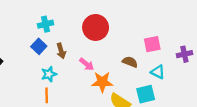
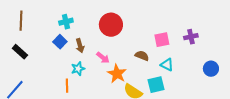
purple cross: (184, 54) -> (191, 37), moved
cyan star: (49, 74) -> (78, 69), moved
orange star: (102, 82) -> (117, 74), turned 30

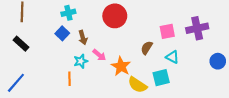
purple cross: (191, 37) -> (197, 28), size x1.5
brown semicircle: (142, 56) -> (147, 48), turned -80
pink arrow: (103, 58) -> (99, 55), moved

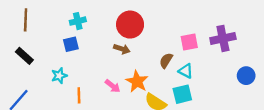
blue square: (62, 33) -> (71, 44), turned 32
brown arrow: (83, 38) -> (122, 49), moved, turned -56
pink arrow: (99, 55) -> (113, 86), moved
cyan triangle: (172, 57) -> (186, 71), moved
cyan star: (81, 61) -> (59, 76), moved

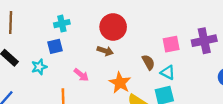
brown semicircle: (166, 61) -> (148, 62), turned 119
cyan star: (59, 76) -> (39, 67), moved
pink arrow: (113, 86) -> (81, 75), moved

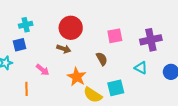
pink square: (171, 44) -> (115, 36), moved
cyan triangle: (168, 73) -> (141, 68), moved

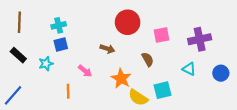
cyan cross: (26, 25) -> (59, 25), moved
red circle: (71, 28) -> (128, 22), moved

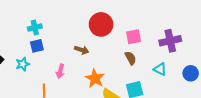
brown semicircle: (148, 59) -> (131, 58), moved
pink arrow: (85, 71) -> (60, 71), turned 64

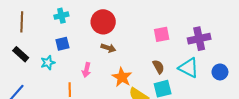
red circle: (101, 24) -> (103, 22), moved
cyan cross: (35, 27) -> (61, 16), moved
brown semicircle: (131, 58) -> (158, 67), moved
cyan triangle: (160, 69) -> (189, 68), size x1.5

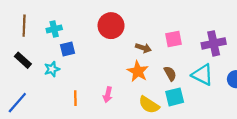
cyan cross: (61, 16) -> (54, 29), moved
brown arrow: (108, 48) -> (143, 48), moved
pink arrow: (86, 70) -> (108, 95), moved
orange star: (122, 77) -> (138, 71), moved

